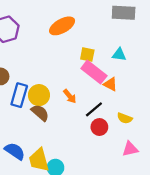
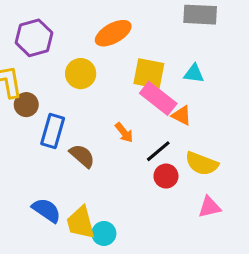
yellow square: (87, 54) -> (149, 74), size x1.5
yellow circle: (39, 95) -> (81, 74), moved
yellow semicircle: (125, 118) -> (202, 164), size x1.5

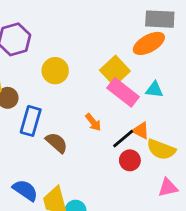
orange ellipse: (113, 33) -> (149, 43), moved
yellow square: (149, 74) -> (115, 71), turned 36
cyan triangle: (194, 74) -> (154, 90), moved
orange triangle: (181, 115) -> (141, 130), moved

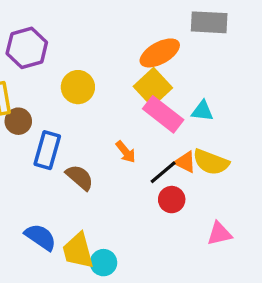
orange ellipse: (149, 43) -> (160, 53), moved
yellow semicircle: (161, 149) -> (211, 162), moved

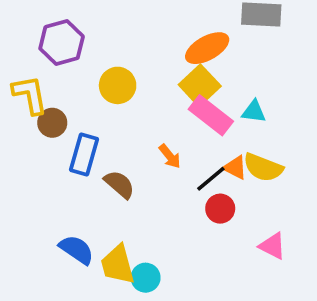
pink triangle: (219, 234) -> (272, 246), turned 40

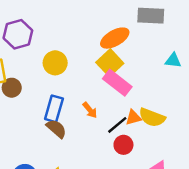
cyan triangle: (254, 112) -> (173, 60), moved
blue rectangle: (84, 154) -> (54, 109), moved
orange triangle: (235, 168) -> (133, 117), turned -42

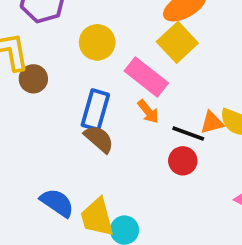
pink rectangle: (117, 83) -> (146, 77), moved
black line: (117, 125) -> (188, 133), turned 60
red circle: (123, 145) -> (183, 161), moved

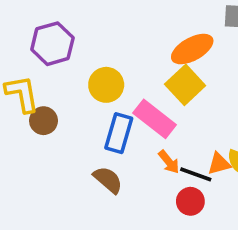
blue rectangle: (95, 110) -> (119, 133), moved
orange arrow: (148, 112) -> (169, 162), moved

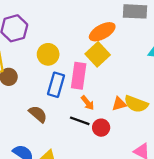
pink rectangle: (155, 119) -> (79, 76), turned 60
black line: (196, 174) -> (80, 121), moved
brown semicircle: (108, 180) -> (38, 114), moved

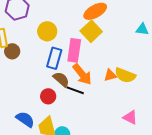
orange arrow: (88, 103) -> (82, 74), size x1.6
brown semicircle: (38, 114) -> (61, 79), moved
red circle: (101, 128) -> (48, 96), moved

